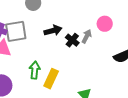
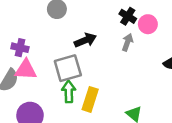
gray square: (16, 31) -> (68, 68), moved
black cross: (72, 40) -> (128, 16), moved

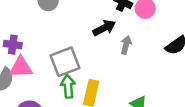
black arrow: (85, 40) -> (104, 28), moved
gray arrow: (128, 42) -> (126, 45), moved

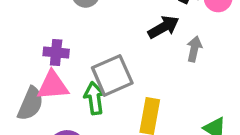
purple cross: (13, 45) -> (56, 52), moved
green arrow: (68, 86) -> (94, 98), moved

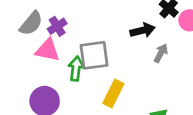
purple cross: (56, 52) -> (57, 26), turned 36
gray semicircle: (30, 104) -> (31, 23), moved

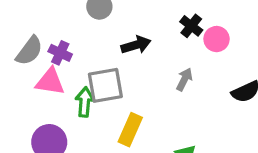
purple cross: (57, 26) -> (60, 53), turned -30
black arrow: (143, 30) -> (136, 45), moved

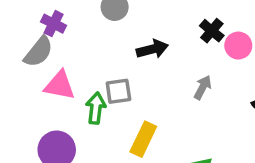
purple cross: (60, 53) -> (54, 24), moved
gray square: (105, 85) -> (118, 91), size x0.7

